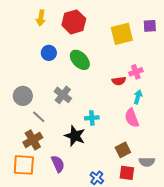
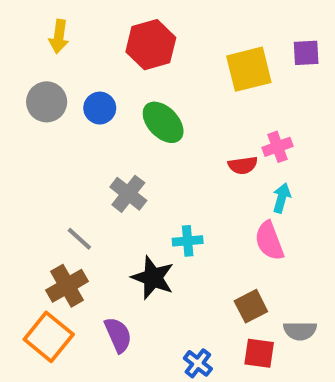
yellow arrow: (41, 18) -> (59, 37), moved
gray circle: (23, 96) -> (47, 102), moved
orange square: (24, 165) -> (49, 337), turned 35

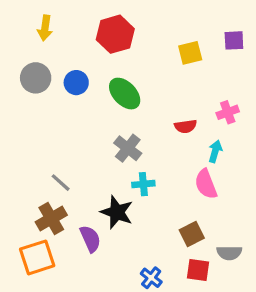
yellow square: (249, 69) -> (190, 53), size x0.7
pink cross: (278, 147) -> (228, 112), moved
gray cross: (128, 194) -> (128, 148), moved
purple semicircle: (118, 335) -> (90, 239), moved
orange square: (49, 337) -> (37, 257), turned 33

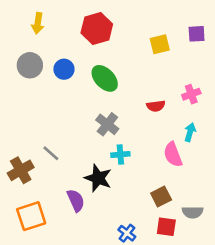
cyan arrow: (215, 151) -> (190, 132), moved
brown cross: (51, 218) -> (21, 170), moved

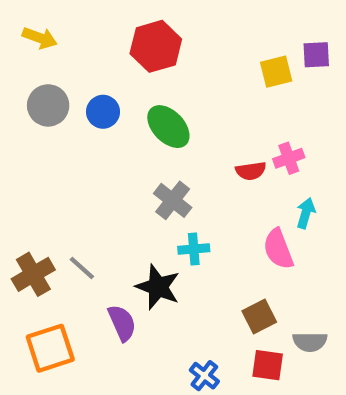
yellow arrow: (38, 23) -> (40, 38), moved, turned -78
yellow square: (160, 44) -> (276, 72), moved
pink cross: (191, 94) -> (289, 158), moved
gray line: (51, 153) -> (82, 268), moved

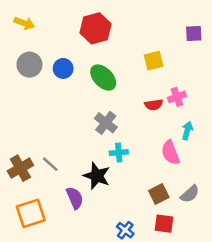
yellow square: (276, 72) -> (154, 61), moved
gray semicircle: (310, 342) -> (190, 194), moved, turned -42

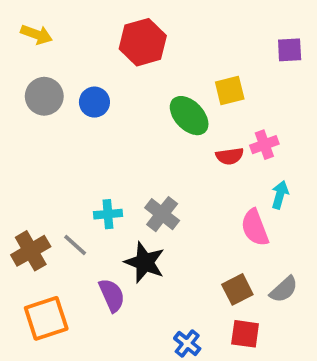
green ellipse: (103, 78) -> (189, 116), moved
gray cross: (106, 123) -> (162, 214), moved
cyan cross: (119, 153) -> (108, 214), moved

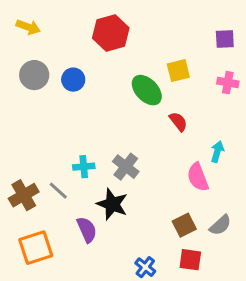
pink cross: (264, 145) -> (228, 83), moved, turned 30
red semicircle: (230, 156) -> (178, 122), turned -120

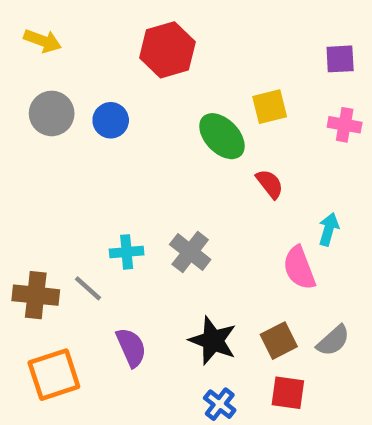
brown cross: (24, 195) -> (36, 295), turned 36
black star: (112, 204) -> (213, 341), moved

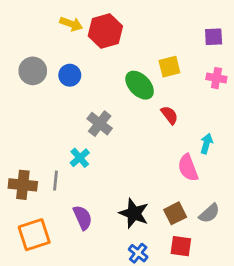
yellow arrow: (43, 41) -> (71, 24), moved
cyan cross: (127, 252) -> (80, 158), turned -36
gray cross: (190, 252) -> (100, 124), moved
gray line: (88, 288) -> (56, 181), turned 54

